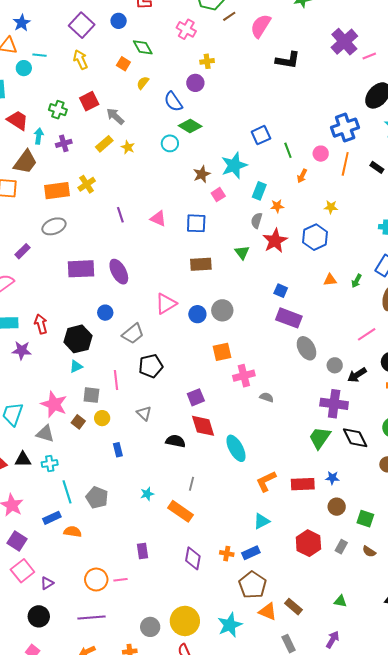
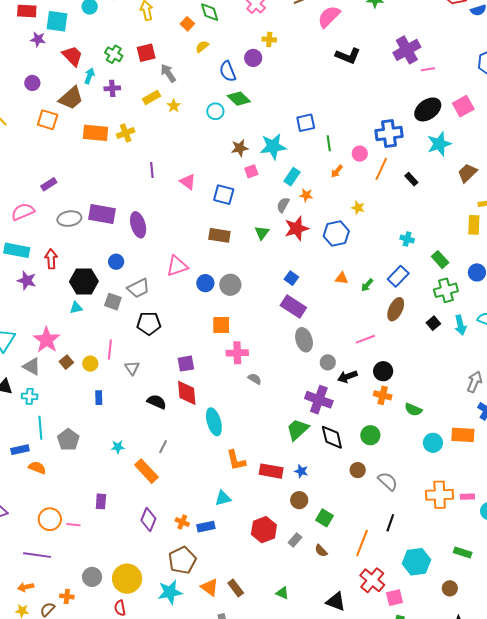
gray ellipse: (54, 226) -> (69, 219), moved
pink line: (116, 380) -> (110, 350), moved
gray square: (91, 395) -> (113, 302), moved
orange L-shape: (266, 481) -> (236, 460), turned -90
brown pentagon: (253, 585) -> (182, 560), moved

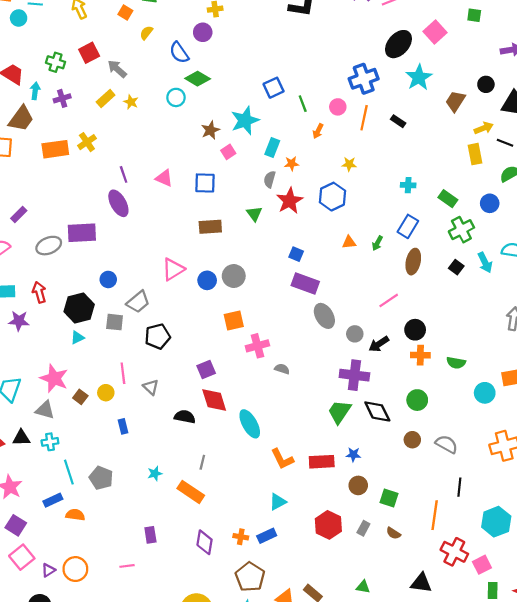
purple ellipse: (138, 225) -> (118, 203), moved
orange circle: (50, 519) -> (75, 569), moved

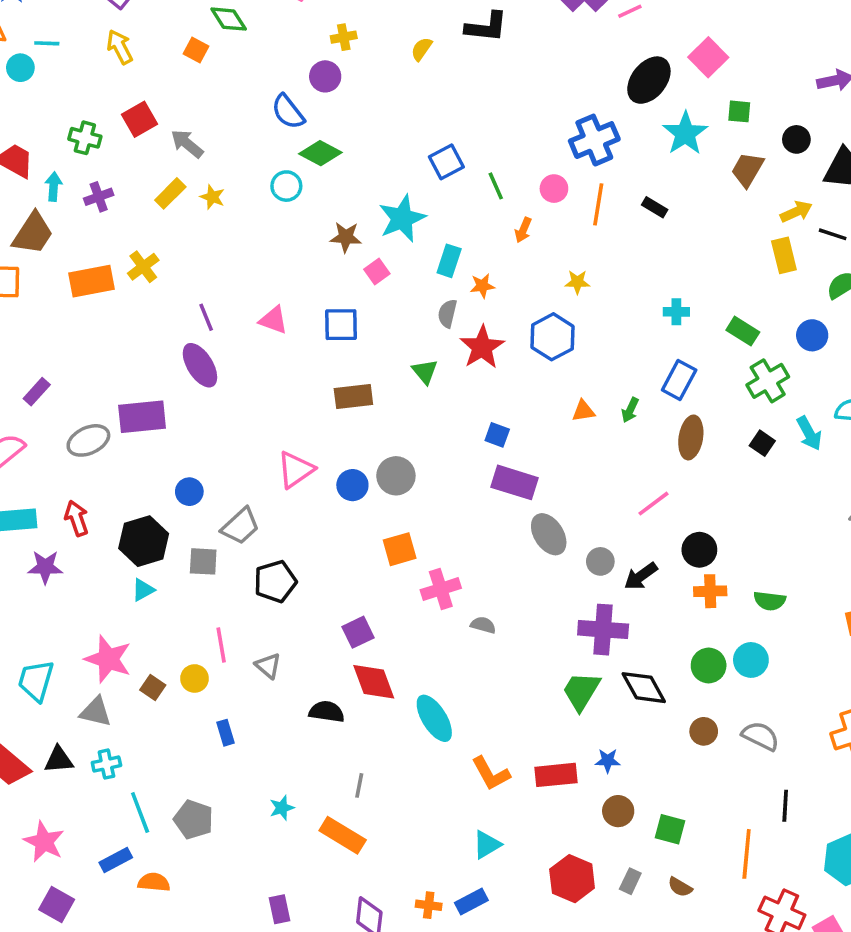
green square: (474, 15) -> (739, 111), moved
yellow semicircle: (146, 33) -> (422, 49), moved
brown star: (210, 130) -> (346, 237), turned 30
cyan circle: (485, 393) -> (751, 660), moved

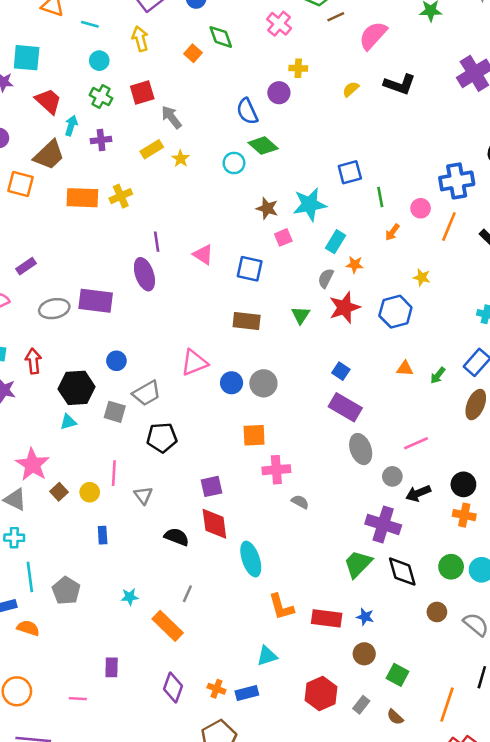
cyan circle: (20, 68) -> (99, 61), moved
pink line: (654, 504) -> (416, 443), moved

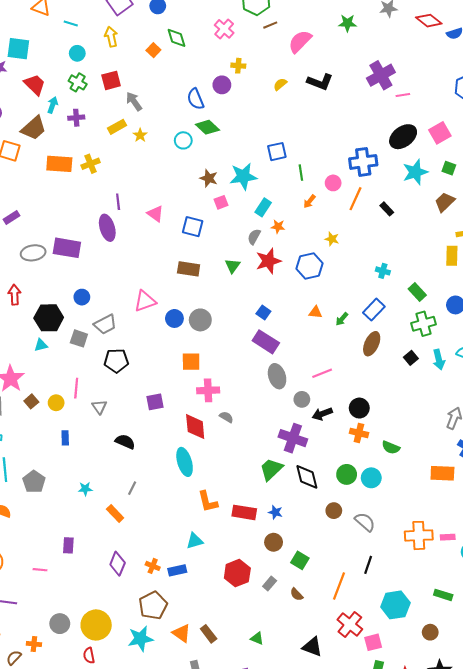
red diamond: (214, 524) -> (195, 427), moved
orange rectangle: (168, 626) -> (115, 513), size x0.7

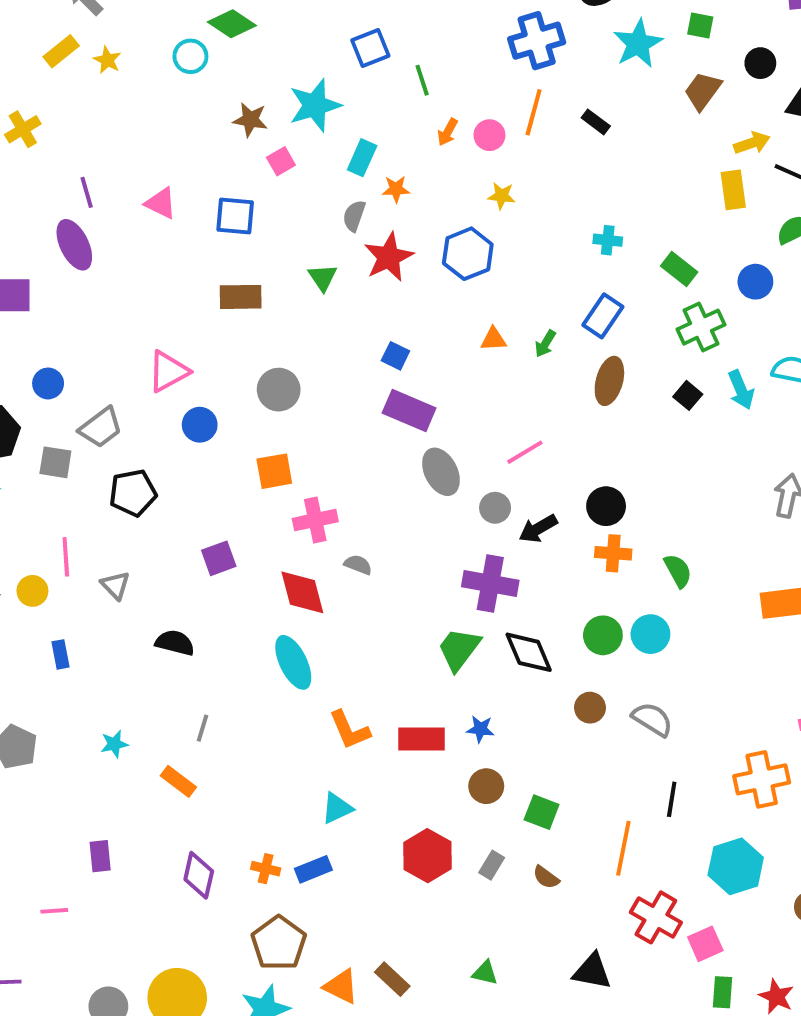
pink circle: (333, 183) -> (489, 135), moved
blue circle: (174, 318) -> (200, 425), moved
green semicircle: (391, 447) -> (678, 571), turned -132
orange cross: (419, 535) -> (762, 779), moved

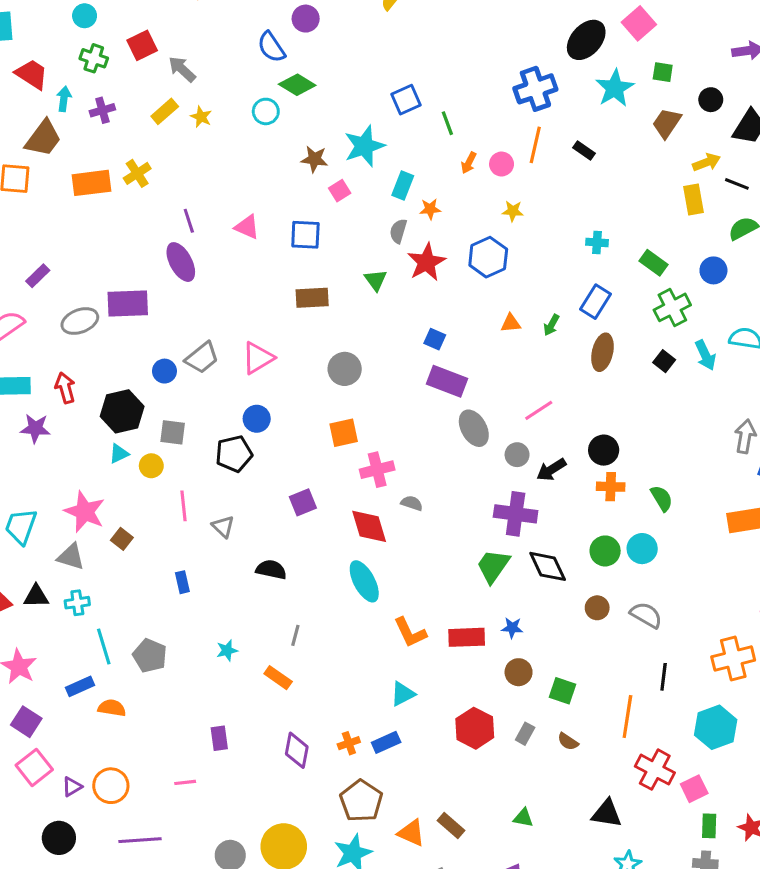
blue circle: (200, 425) -> (257, 419), moved
gray trapezoid: (101, 428) -> (202, 358), moved
yellow circle: (32, 591) -> (151, 466), moved
orange cross: (266, 869) -> (349, 743), turned -30

